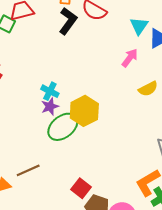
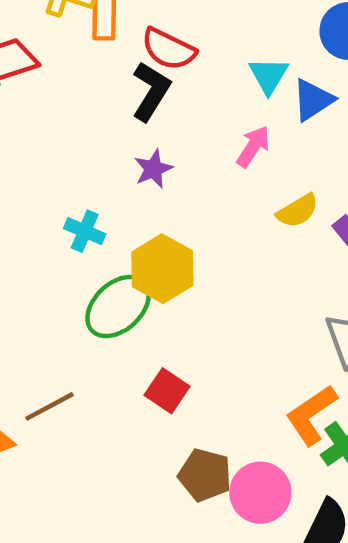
black L-shape: (68, 21) -> (151, 91), moved
purple star: (50, 107) -> (153, 169), moved
red square: (81, 188) -> (167, 391), moved

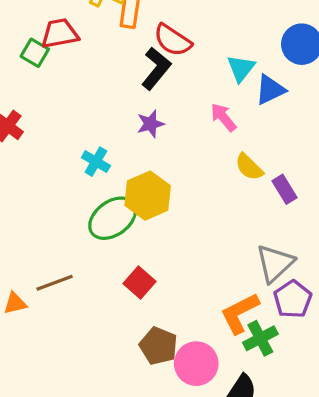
pink arrow: (253, 147) -> (223, 117), turned -80
yellow semicircle: (298, 211) -> (249, 167), turned 68

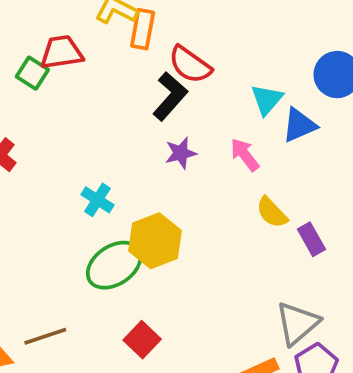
purple star: (150, 124) -> (181, 153), moved

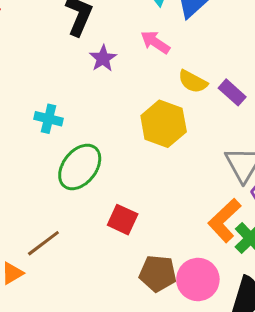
yellow hexagon: (155, 241) -> (164, 124), moved

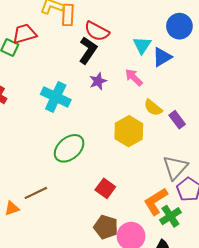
cyan cross: (49, 119) -> (56, 97), moved, size x1.6
red square: (123, 220) -> (105, 188), moved

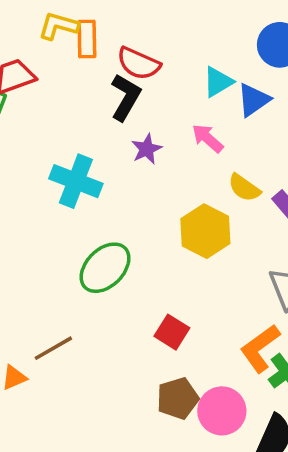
cyan triangle: (142, 45) -> (218, 82), turned 30
brown pentagon: (106, 227) -> (178, 398), turned -30

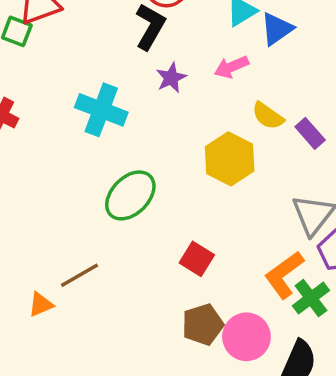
pink arrow: (208, 138) -> (231, 67), turned -64

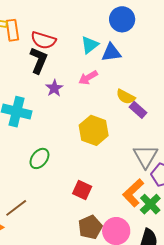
blue triangle: (277, 29) -> (111, 52), turned 35
yellow semicircle: (268, 116) -> (126, 97), moved
green ellipse: (130, 195) -> (39, 158), size x0.7

